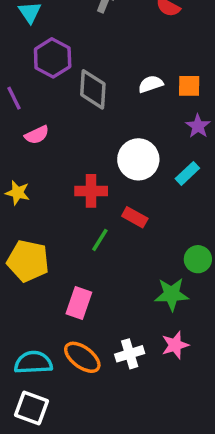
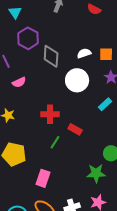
white circle: (138, 159) -> (77, 80), moved

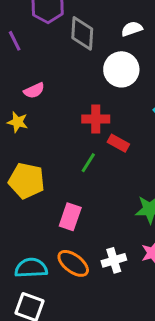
pink semicircle: (19, 82) -> (34, 90), moved
red cross: (50, 114) -> (96, 119), moved

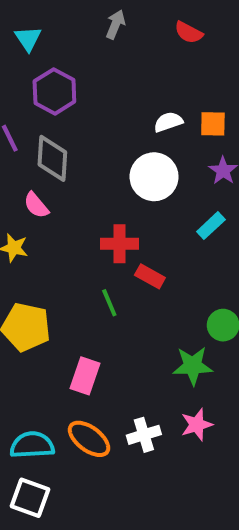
gray diamond: (82, 33) -> (52, 158), moved
pink semicircle: (34, 90) -> (36, 205), turned 75
green line: (88, 163) -> (109, 303), turned -55

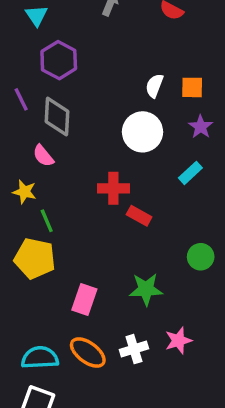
white semicircle: (168, 122) -> (154, 86), turned -50
green line: (109, 303) -> (47, 221), moved
green star: (193, 366) -> (146, 289), moved

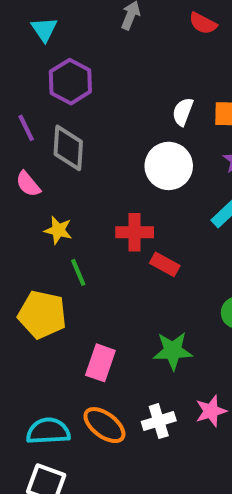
pink semicircle: (43, 156) -> (28, 184), moved
yellow star: (24, 192) -> (58, 230), moved
green line: (47, 221) -> (78, 272), moved

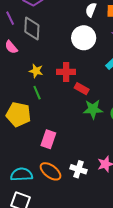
yellow star: (58, 230) -> (36, 71), moved
green star: (173, 351) -> (93, 109), moved
white cross: (159, 421) -> (78, 169), turned 35

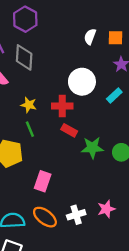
white circle: (84, 38) -> (82, 82), moved
red rectangle: (82, 89) -> (69, 130), moved
white cross: (78, 169) -> (76, 215), turned -35

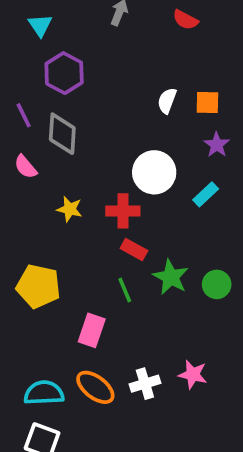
green line: (30, 129) -> (125, 290), moved
green star: (92, 148) -> (171, 277), turned 30
pink star: (106, 209) -> (193, 374), turned 30

